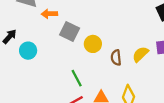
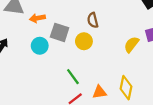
cyan circle: (28, 51) -> (40, 46), moved
brown semicircle: (116, 58) -> (93, 20), moved

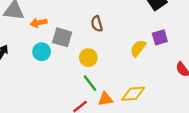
yellow circle: (84, 41) -> (88, 58), moved
green line: (73, 77) -> (90, 83), moved
yellow diamond: (126, 88) -> (133, 94), turned 75

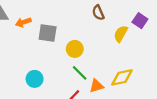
brown semicircle: (97, 24) -> (98, 13), moved
purple square: (160, 37) -> (140, 21), turned -32
cyan circle: (42, 52) -> (35, 79), moved

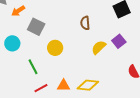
orange arrow: (23, 22) -> (18, 11), turned -32
green line: (80, 73) -> (33, 67), moved
cyan circle: (35, 79) -> (12, 43), moved

